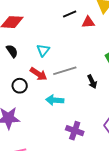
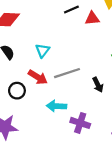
purple cross: (75, 131) -> (80, 123), moved

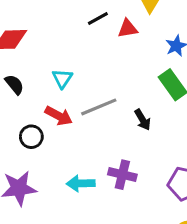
cyan arrow: (56, 106) -> (81, 183), moved

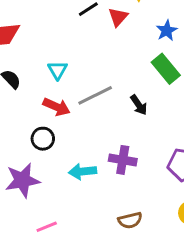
red triangle: (128, 29) -> (118, 17), turned -35
black circle: (31, 137) -> (43, 139), moved

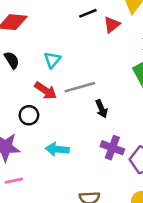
black arrow: (139, 105) -> (101, 109), moved
purple cross: (123, 160) -> (112, 148), moved
pink line: (47, 227) -> (14, 181), moved

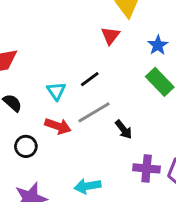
black line: (88, 13) -> (90, 79), moved
black circle: (29, 115) -> (26, 146), moved

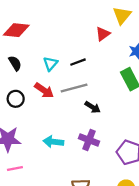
black arrow: (124, 130) -> (93, 107), turned -35
purple cross: (147, 168) -> (89, 140), moved

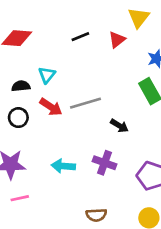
black line: (78, 62) -> (80, 37), moved
black semicircle: (15, 63) -> (21, 86), moved, turned -63
cyan triangle: (50, 64) -> (47, 75), moved
black arrow: (93, 107) -> (119, 126), moved

